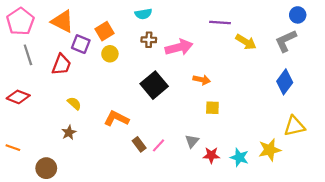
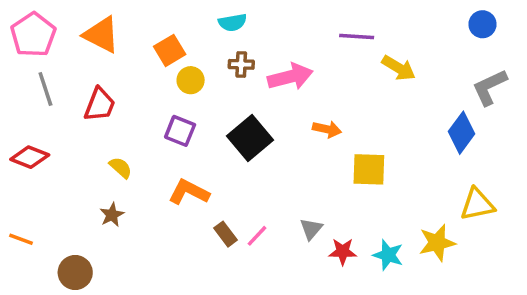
gray L-shape: (286, 41) -> (489, 87), moved
purple square: (81, 44) -> (180, 131), moved
yellow circle: (110, 54) -> (191, 80), moved
yellow square: (212, 108) -> (369, 169), moved, size x1.5

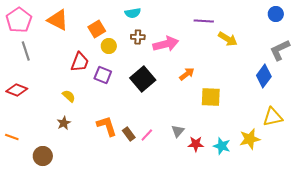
red trapezoid: (100, 105) -> (80, 62), moved
orange arrow: (327, 129) -> (187, 74), turned -49
orange L-shape: (189, 192) -> (107, 126), moved, turned 45

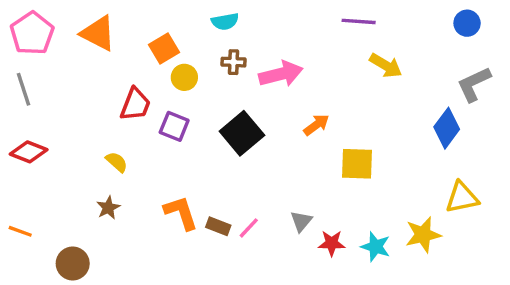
purple line: (204, 21) -> (359, 21), moved
gray line: (26, 51) -> (24, 89), moved
brown rectangle: (129, 134) -> (218, 226), turned -32

